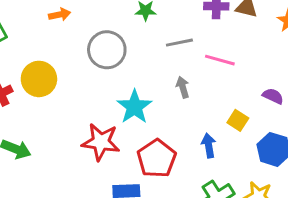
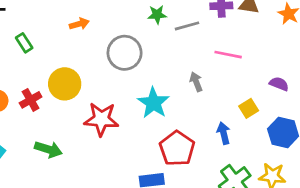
gray line: (179, 43) -> (187, 26), moved
yellow square: (238, 120) -> (249, 108), turned 30
red star: (101, 142) -> (101, 119), moved

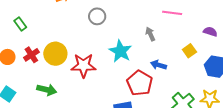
green rectangle: (24, 43) -> (20, 24), moved
gray circle: (125, 53) -> (97, 16), size x0.7
yellow circle: (65, 84) -> (55, 54), moved
blue arrow: (224, 133) -> (158, 65), moved, turned -56

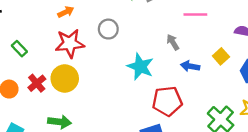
red star: (83, 65) -> (70, 43), moved
blue arrow: (158, 65) -> (190, 66), moved
red pentagon: (140, 83) -> (167, 101), turned -30

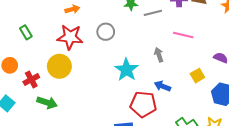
blue arrow: (190, 66) -> (162, 86), moved
red cross: (37, 83) -> (31, 80), moved

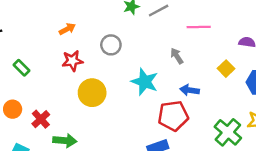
red star: (70, 37) -> (72, 61), size x0.7
yellow circle: (59, 66) -> (92, 93), moved

